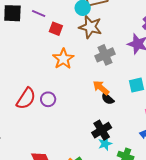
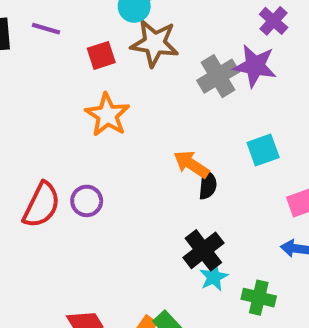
red square: (56, 29) -> (101, 55), moved, turned -32
gray cross: (105, 55) -> (218, 76), moved
black semicircle: (108, 99) -> (208, 185), turned -120

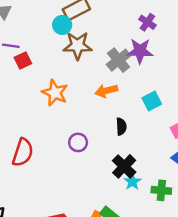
red square: (101, 55) -> (23, 60), moved
orange arrow: (191, 164) -> (106, 91), moved, turned -40
purple circle: (87, 201) -> (78, 142), moved

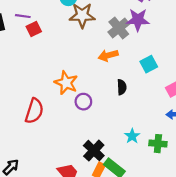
orange star: (55, 93) -> (66, 83), moved
black cross: (124, 166) -> (94, 151), moved

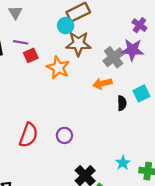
orange star: (66, 83) -> (58, 68), moved
black semicircle: (122, 87) -> (122, 103), moved
purple circle: (83, 102) -> (64, 135), moved

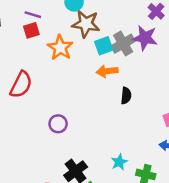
purple line: (21, 42) -> (33, 15), moved
cyan square: (141, 93) -> (104, 46), moved
red semicircle: (29, 135) -> (21, 85), moved

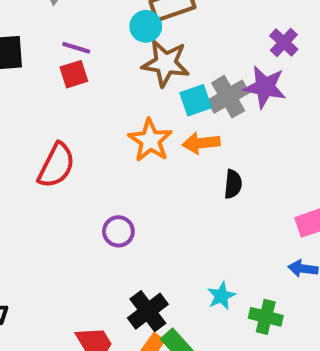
orange star: (60, 48) -> (150, 140), moved

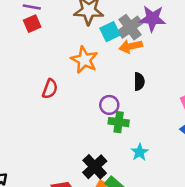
orange arrow: (201, 143) -> (131, 46), moved
red semicircle: (56, 165) -> (50, 89), moved, size x0.7
purple circle: (118, 231) -> (109, 105), moved
green cross: (266, 317) -> (119, 122), moved

